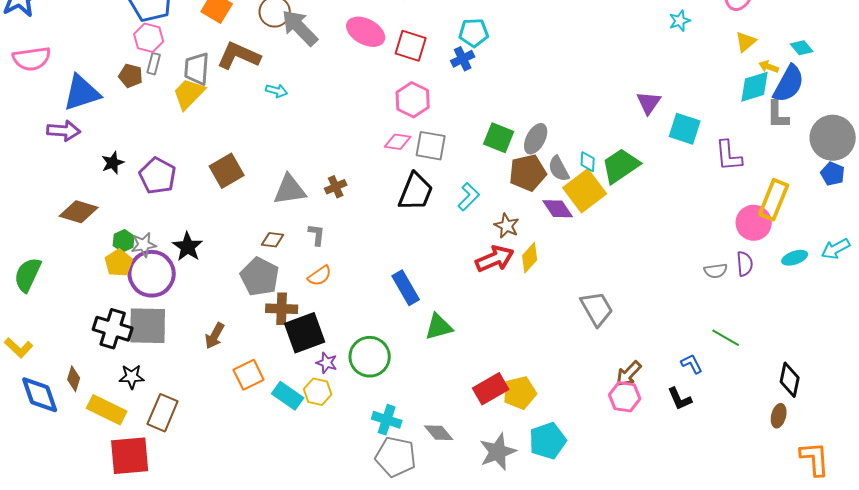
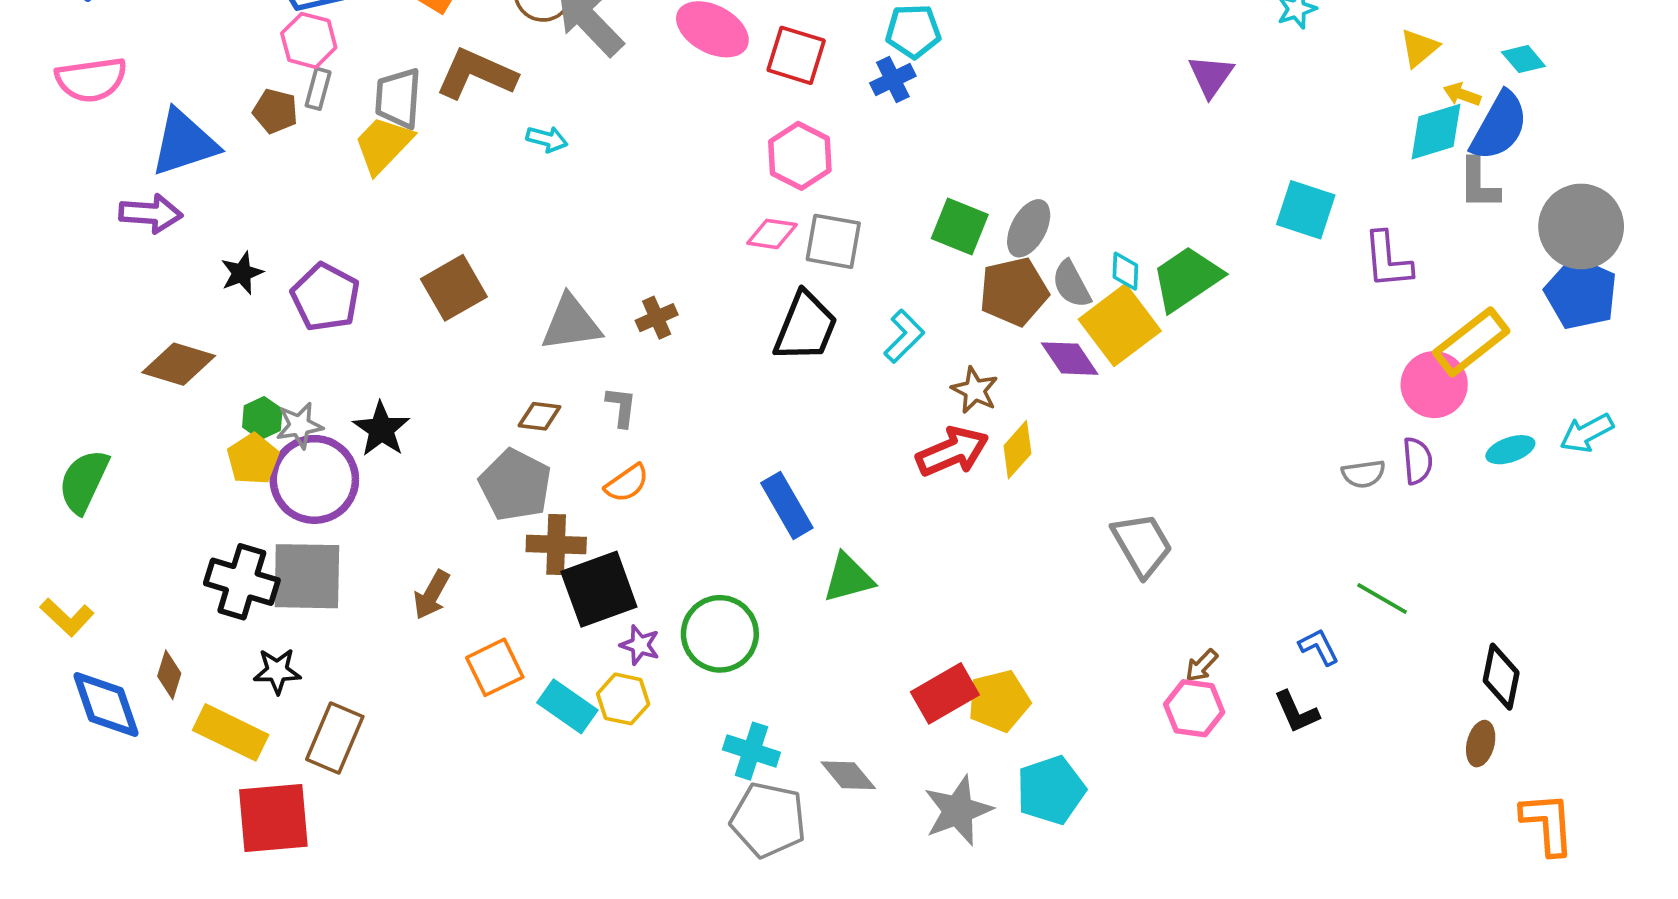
purple triangle: (649, 103) -> (1211, 76), moved
blue pentagon: (833, 174) -> (1581, 293), size x1.6
yellow rectangle: (774, 200) -> (1471, 342), turned 30
brown arrow: (629, 374) -> (1202, 665), size x0.7

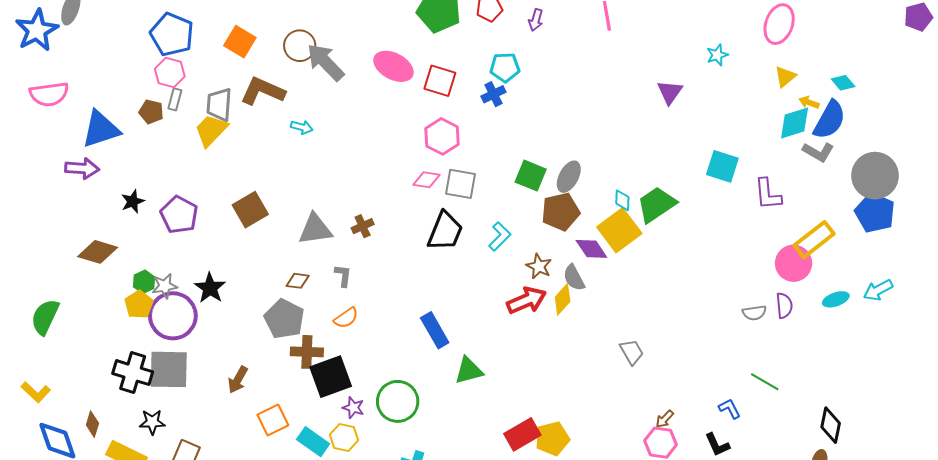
gray L-shape: (1479, 184) -> (818, 152), turned -60
gray semicircle: (1071, 284) -> (574, 278), moved
gray trapezoid: (1142, 545) -> (632, 352), size x0.7

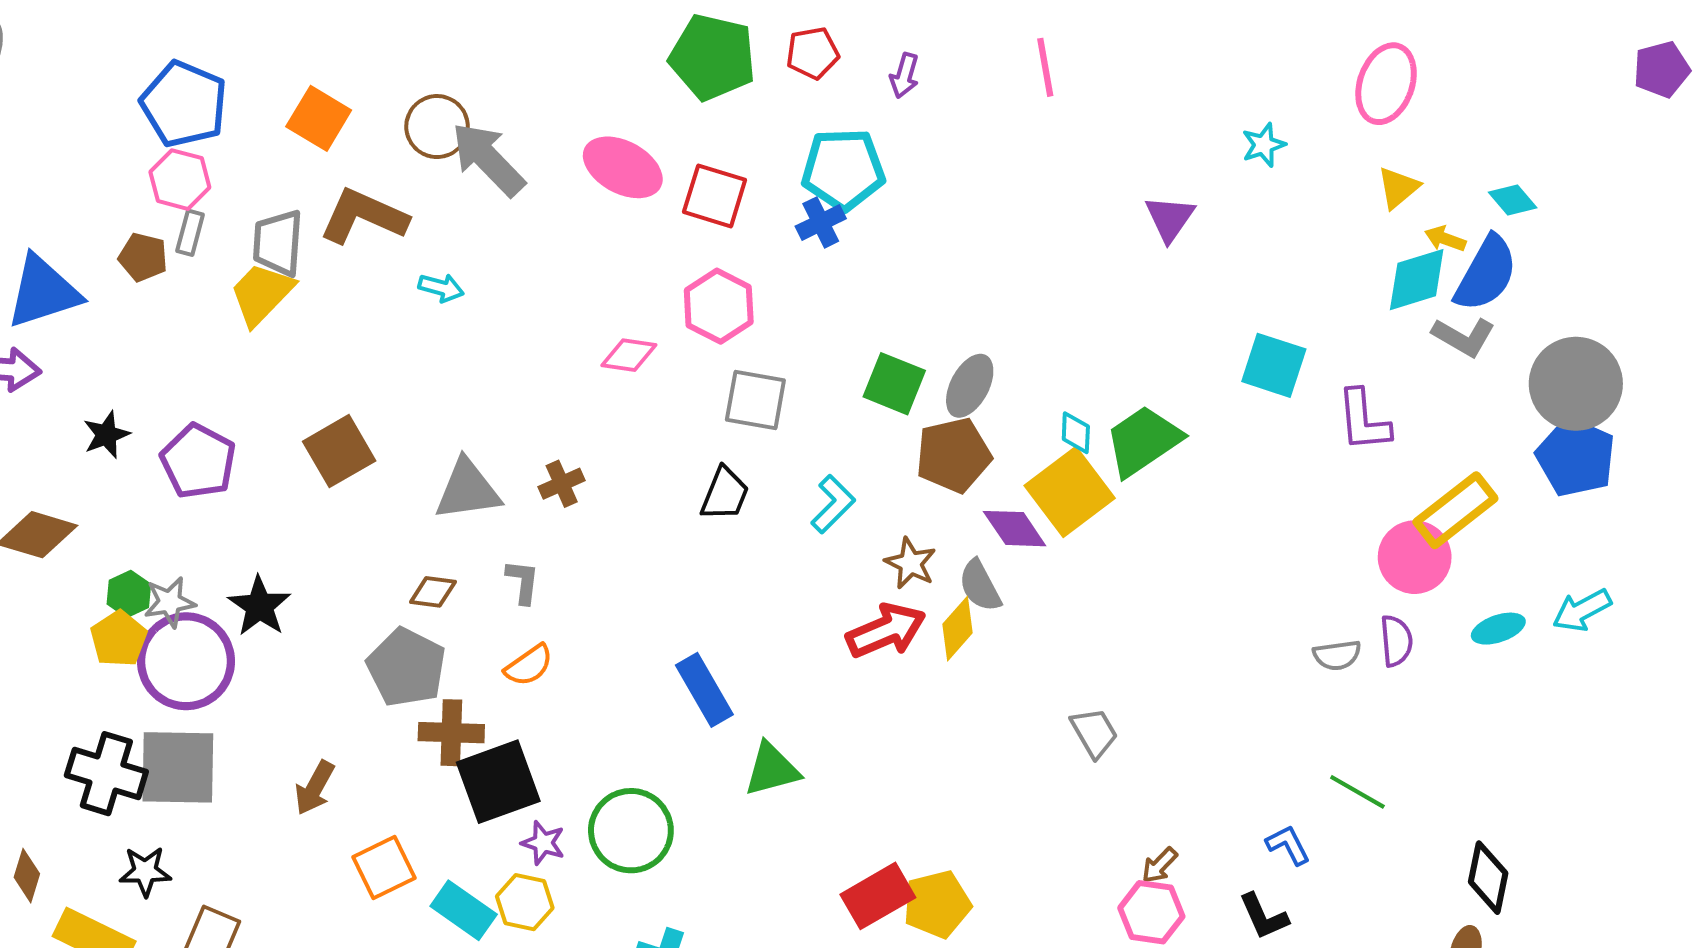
cyan pentagon: (505, 67) -> (843, 169), size x1.4
pink diamond: (426, 180) -> (629, 355), moved
black trapezoid: (445, 231) -> (725, 494), size x0.7

